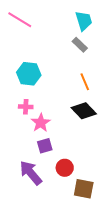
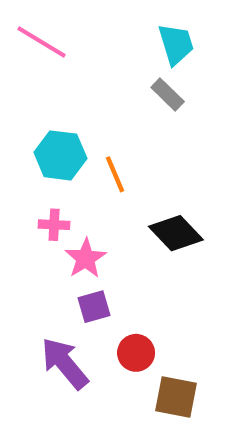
orange line: (85, 82) -> (115, 174), moved

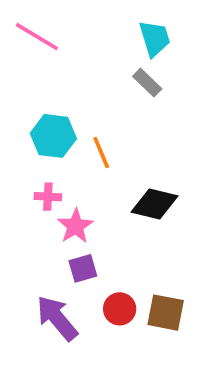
black diamond: (176, 233) -> (155, 204), turned -33
brown square: (176, 397) -> (166, 313), moved

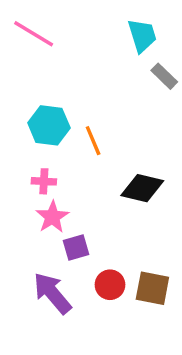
gray rectangle: (147, 83) -> (164, 76), moved
pink star: (75, 226) -> (52, 217), moved

